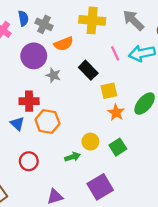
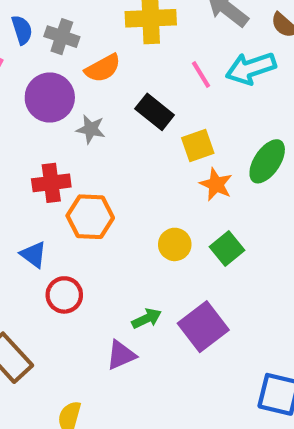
blue triangle: (17, 124) -> (33, 255), moved
green arrow: (73, 157) -> (147, 319), moved

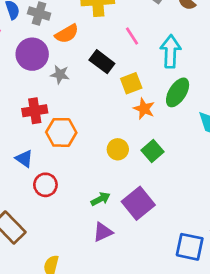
cyan arrow: (251, 68) -> (171, 51), moved, turned 112
purple triangle: (121, 355) -> (103, 232), moved

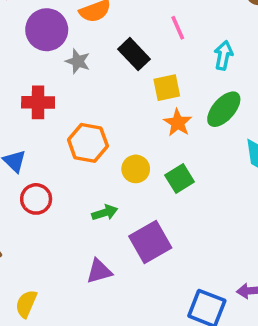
cyan arrow: (171, 51) -> (224, 55), size x0.7
orange hexagon: (61, 132) -> (88, 143), moved
green arrow: (100, 199) -> (105, 213), moved

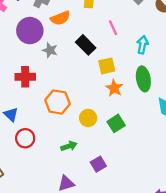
green ellipse: (224, 109) -> (143, 79), turned -50
purple square: (150, 242) -> (98, 164), size x0.6

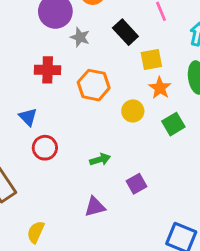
orange hexagon: (57, 102) -> (94, 85), moved
yellow circle: (88, 118) -> (133, 111), moved
green square: (116, 123) -> (173, 124), moved

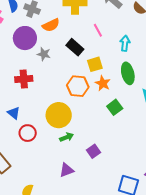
orange hexagon: (94, 85) -> (78, 86), moved
yellow circle: (133, 111) -> (59, 115), moved, size x1.6

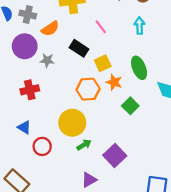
cyan arrow: (125, 43) -> (139, 26), moved
purple square: (94, 151) -> (115, 156), size x1.5

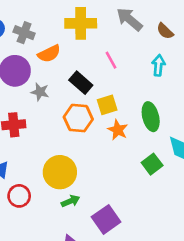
orange hexagon: (88, 89) -> (78, 118), moved
green square: (130, 106) -> (152, 164), moved

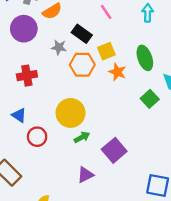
gray star: (40, 92) -> (59, 47), moved

